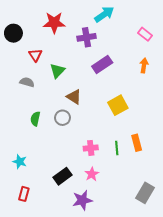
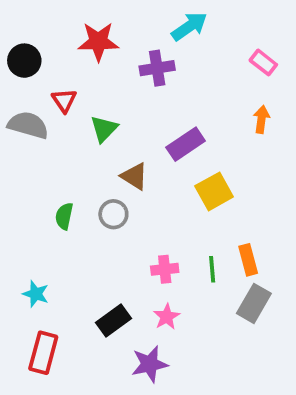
purple rectangle: (102, 64) -> (186, 144), moved
gray semicircle: (27, 82) -> (28, 125), moved, size x1.5
gray rectangle: (145, 193) -> (254, 303), moved
red rectangle: (24, 194) -> (43, 353), size x1.5

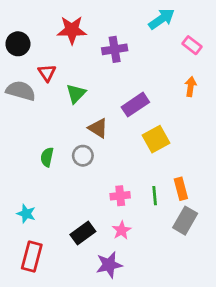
cyan arrow: (189, 26) -> (162, 19), moved

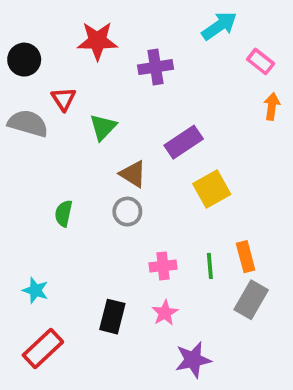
orange arrow: (191, 87) -> (272, 106), moved
gray circle: (83, 156) -> (127, 212), moved
black rectangle: (83, 233) -> (112, 317), turned -40
red rectangle: (32, 257) -> (43, 349), turned 32
purple star: (109, 265) -> (193, 360), moved

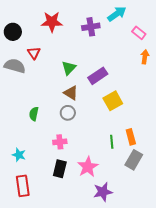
purple cross: (156, 67) -> (91, 27), moved
green triangle: (103, 127) -> (69, 68), moved
pink cross: (163, 266) -> (60, 142), moved
pink star: (165, 313) -> (88, 167), size x1.5
red rectangle: (43, 349) -> (23, 186), turned -55

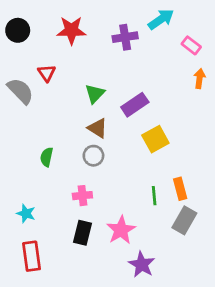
black circle: (13, 32) -> (18, 30), moved
gray semicircle: (15, 66) -> (20, 91), turned 30
purple star: (103, 192) -> (142, 264), turned -30

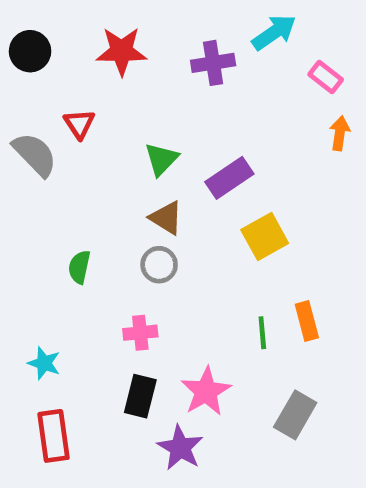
gray rectangle: (184, 220) -> (295, 415), moved
purple star: (142, 264) -> (180, 448), moved

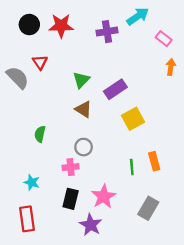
black circle: (30, 51) -> (29, 25), moved
gray circle: (159, 265) -> (84, 147), moved
cyan star: (44, 363) -> (32, 182), moved

